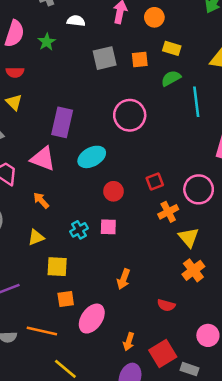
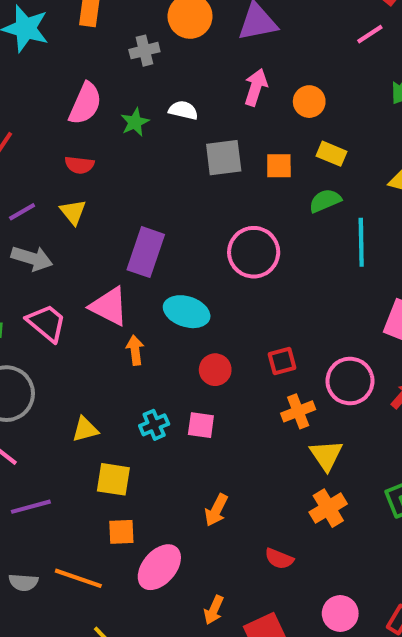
white semicircle: (76, 21) -> (183, 110), moved
cyan ellipse: (92, 157) -> (187, 312), turned 40
orange arrow: (41, 200) -> (135, 350), moved, turned 30

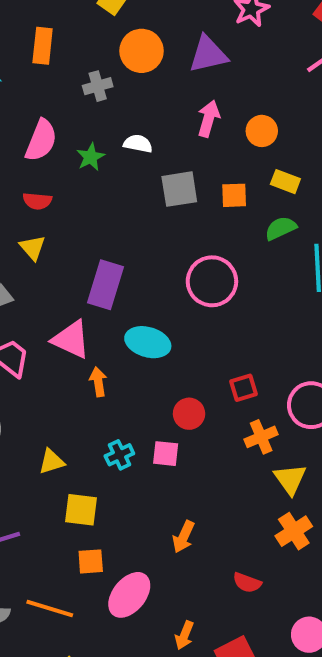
red circle: (215, 370) -> (189, 414), moved

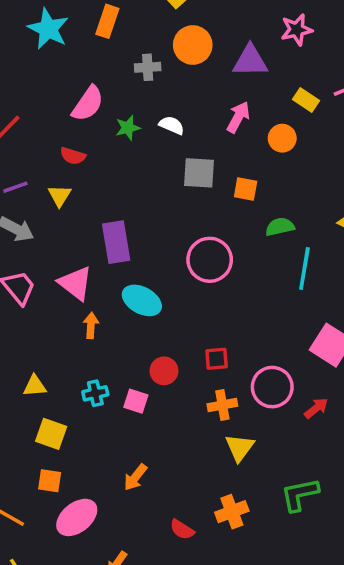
yellow rectangle: (285, 182) -> (306, 100), moved
purple rectangle: (106, 285) -> (116, 242), turned -39
orange cross: (294, 531) -> (232, 512), moved

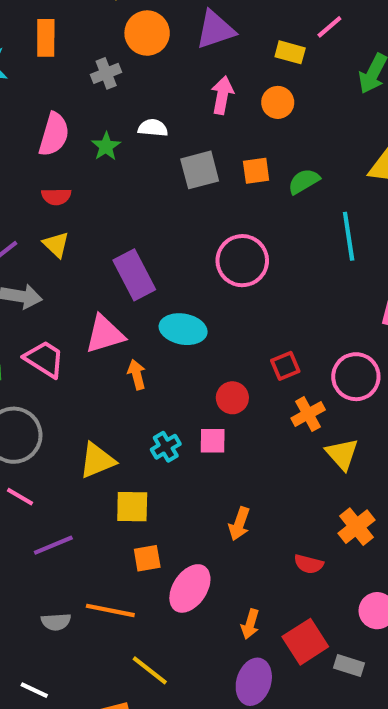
green semicircle: (280, 227) -> (304, 181), moved
pink triangle: (75, 283) -> (105, 334), turned -36
yellow triangle: (35, 386) -> (97, 461), size x1.4

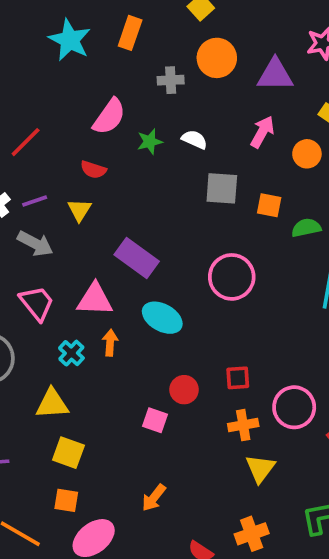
purple rectangle: (134, 275) -> (137, 258), turned -45
cyan cross: (166, 447) -> (71, 353), moved, turned -35

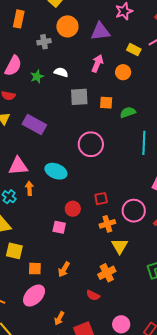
purple rectangle: (137, 258) -> (34, 124), moved
orange square: (66, 500) -> (35, 269), moved
orange cross: (252, 534) -> (107, 273), moved

